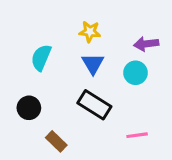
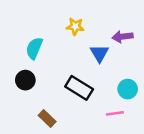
blue triangle: (93, 64) -> (99, 53), moved
cyan circle: (136, 73) -> (128, 89), moved
black circle: (29, 108) -> (25, 80), moved

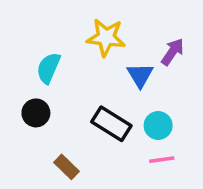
yellow star: (75, 26) -> (106, 37), size x1.5
purple arrow: (123, 37) -> (173, 52), turned 132
cyan circle: (128, 89) -> (158, 126), moved

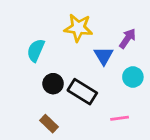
black circle: (36, 113) -> (53, 84), moved
cyan circle: (158, 126) -> (133, 77), moved

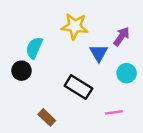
black circle: (53, 84) -> (21, 71), moved

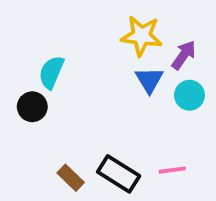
yellow star: (75, 26) -> (142, 36), moved
cyan circle: (127, 73) -> (189, 95), moved
black rectangle: (78, 87) -> (119, 174), moved

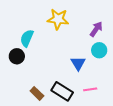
yellow star: (142, 36) -> (58, 19), moved
blue triangle: (149, 80) -> (78, 63), moved

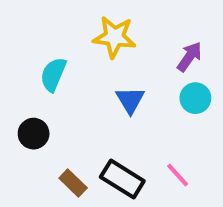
black circle: (17, 56) -> (34, 134), moved
blue triangle: (78, 63) -> (130, 100), moved
pink line: (90, 89) -> (178, 175), turned 56

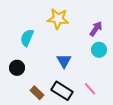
blue triangle: (130, 100) -> (64, 61), moved

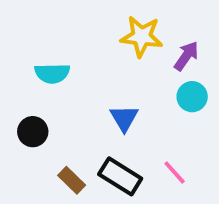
yellow star: (58, 19) -> (142, 36), moved
cyan semicircle: (27, 38) -> (52, 73), turned -114

